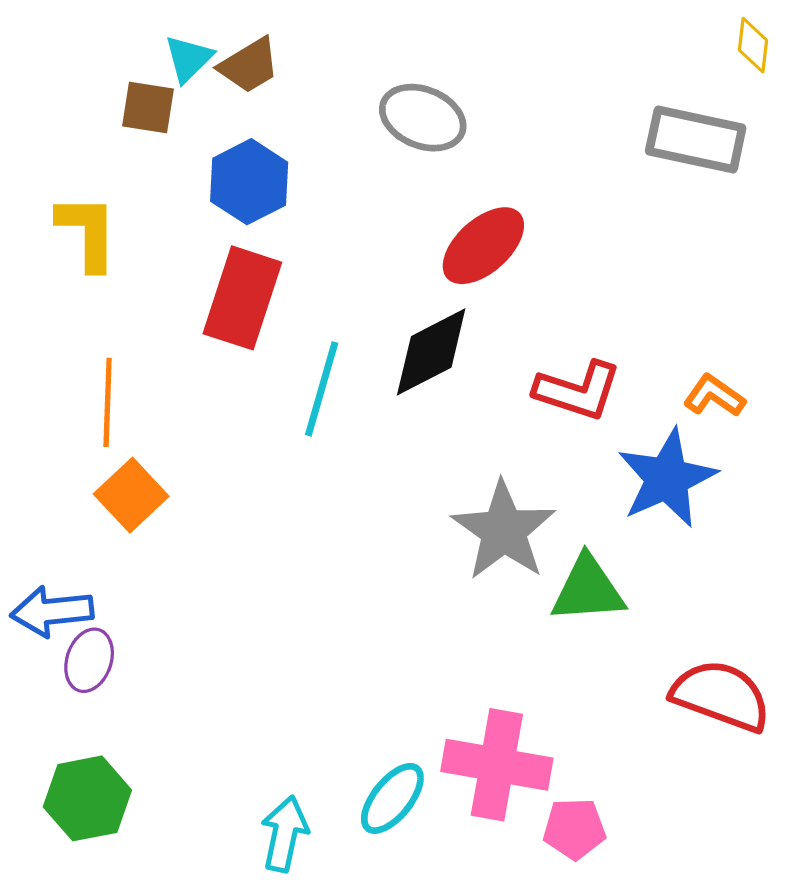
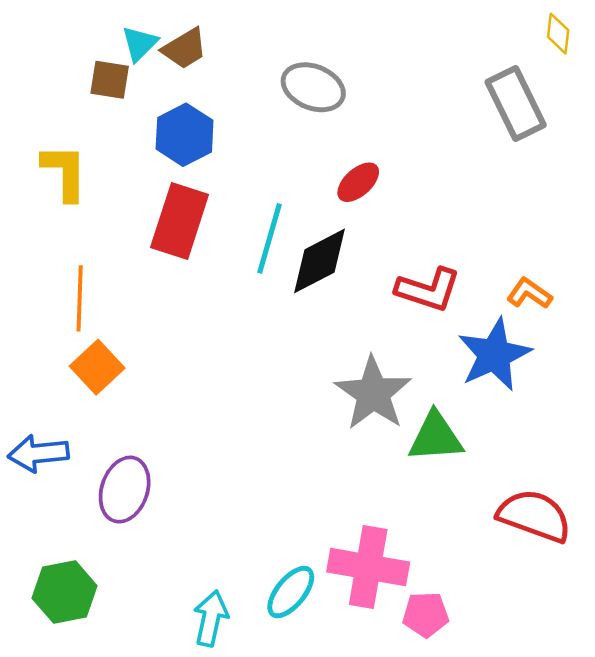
gray rectangle: (696, 140) -> (516, 104), turned 52
red ellipse: (483, 246) -> (358, 182), size x0.7
cyan line: (322, 389) -> (270, 238), moved
purple ellipse: (89, 660) -> (125, 490), moved, size x1.4

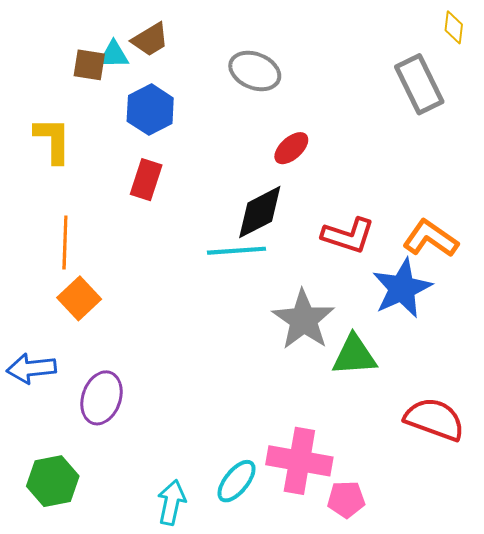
cyan triangle: (140, 44) -> (114, 55), moved, turned 44
red rectangle: (180, 221) -> (146, 180), size x0.7
cyan line: (270, 238) -> (237, 251), moved, turned 70
orange L-shape: (529, 293) -> (430, 238), size x1.5

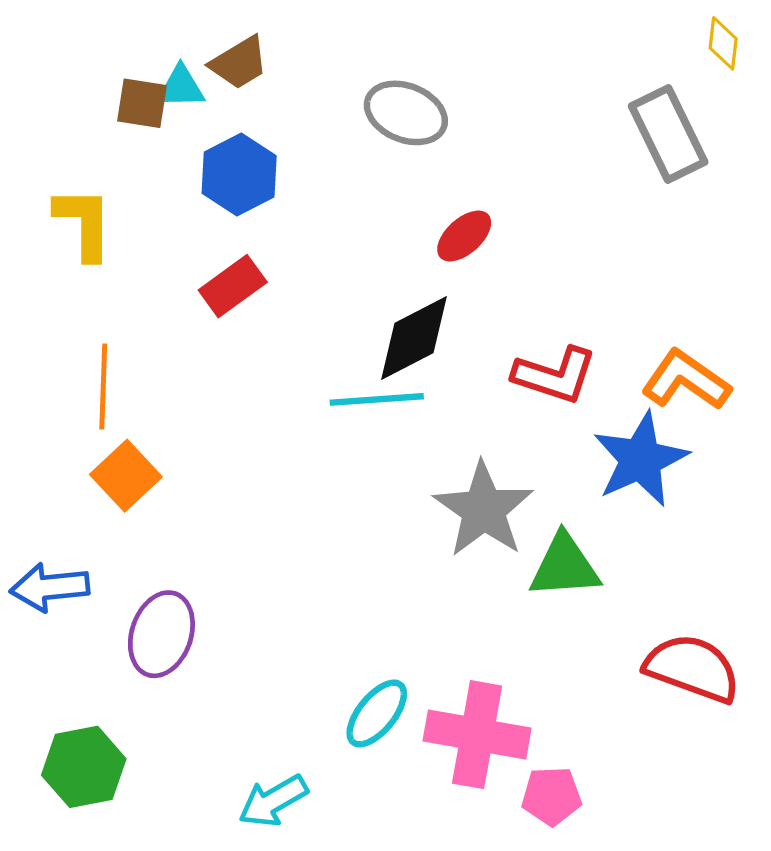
red rectangle: (146, 180) -> (233, 286), turned 36
cyan ellipse: (237, 481) -> (377, 713), moved
cyan arrow: (172, 502) -> (273, 801), turned -132

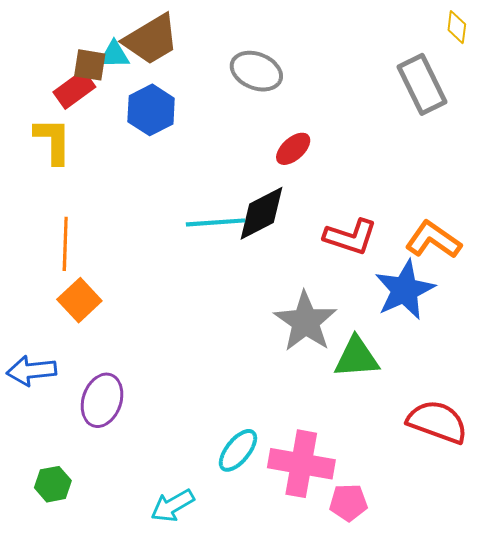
brown trapezoid: (239, 63) -> (151, 39), size x1.5
red rectangle: (233, 286) -> (74, 89), moved
cyan line: (377, 399) -> (215, 222), moved
green hexagon: (84, 767) -> (53, 484), size x0.7

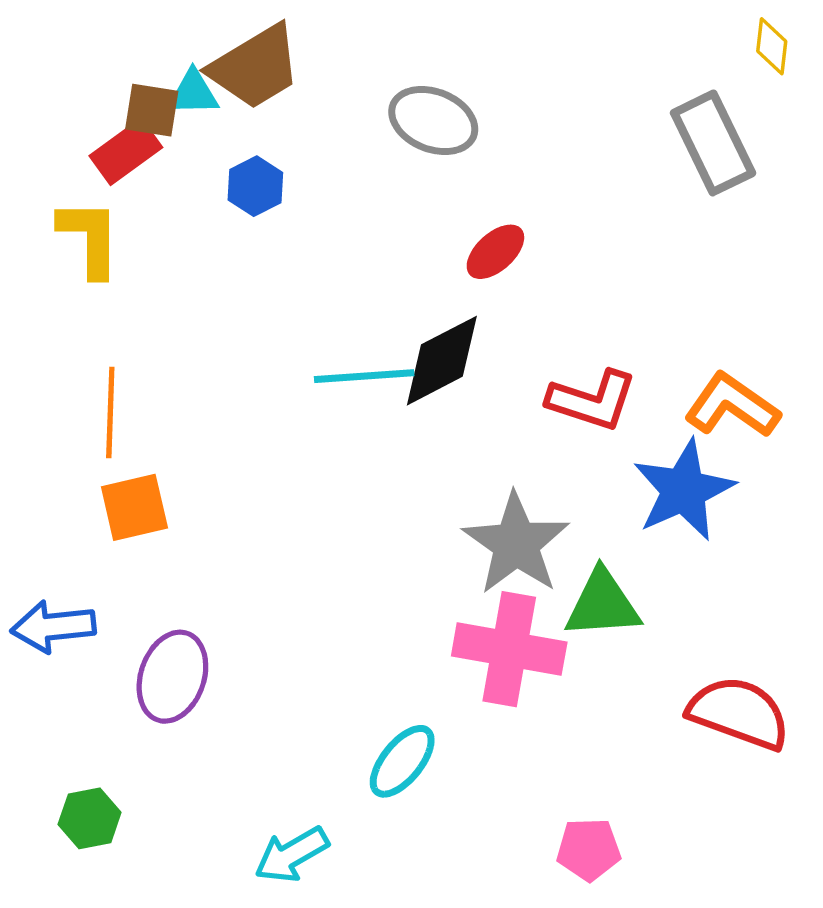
blue hexagon: (151, 110) -> (255, 186), size x0.7
orange square: (79, 300) -> (134, 507), turned 30
pink cross: (301, 464) -> (509, 649), moved

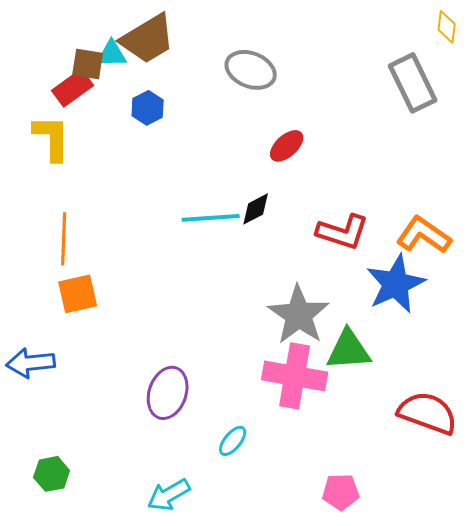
black diamond: (442, 361) -> (256, 209), size x0.6
purple ellipse: (172, 677) -> (168, 393), moved
cyan ellipse: (402, 761) -> (233, 441), size x0.7

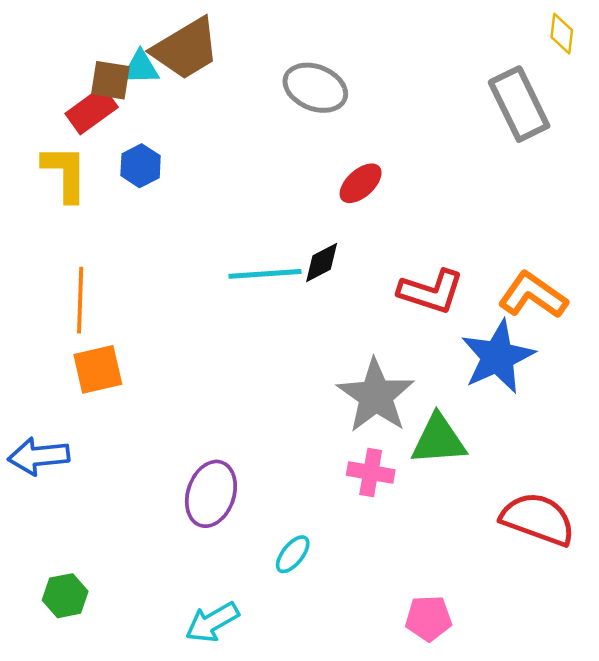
blue hexagon: (148, 108) -> (141, 166), moved
pink cross: (295, 376) -> (371, 472), size x0.6

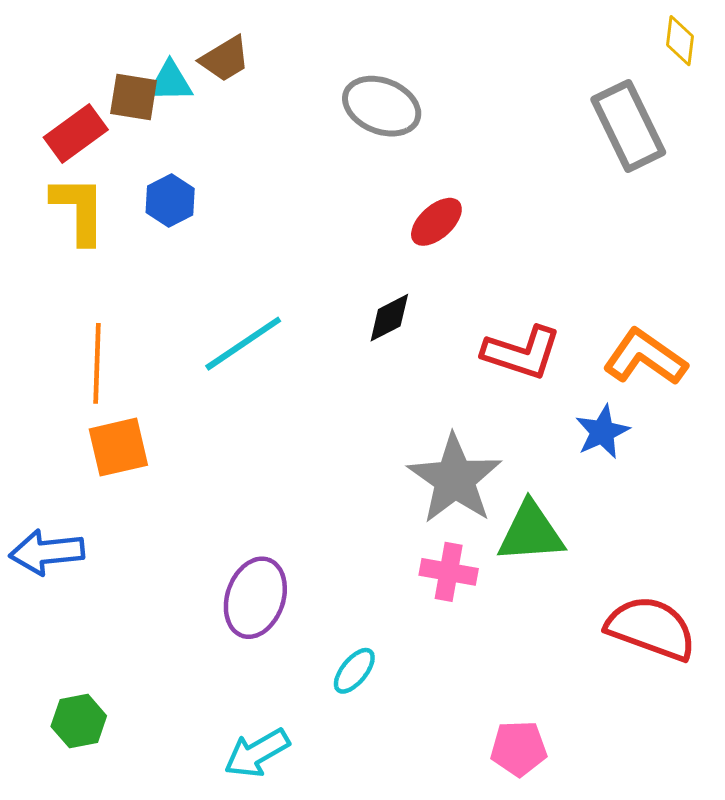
brown trapezoid: (186, 49) -> (225, 59), size x0.6
red rectangle: (92, 110) -> (76, 134), moved
cyan line: (265, 274) -> (243, 344), moved, turned -30
blue star: (498, 357) -> (602, 432), size x0.6

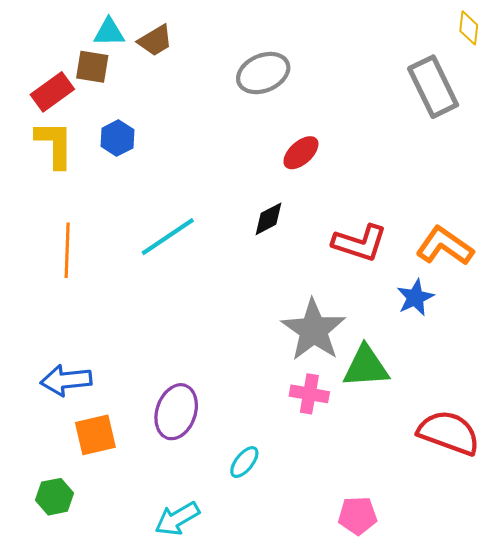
cyan triangle: (170, 82) -> (109, 32), moved
gray ellipse: (382, 106) -> (263, 73), turned -45
orange square: (118, 447) -> (95, 435), moved
blue arrow: (47, 552) -> (66, 380), moved

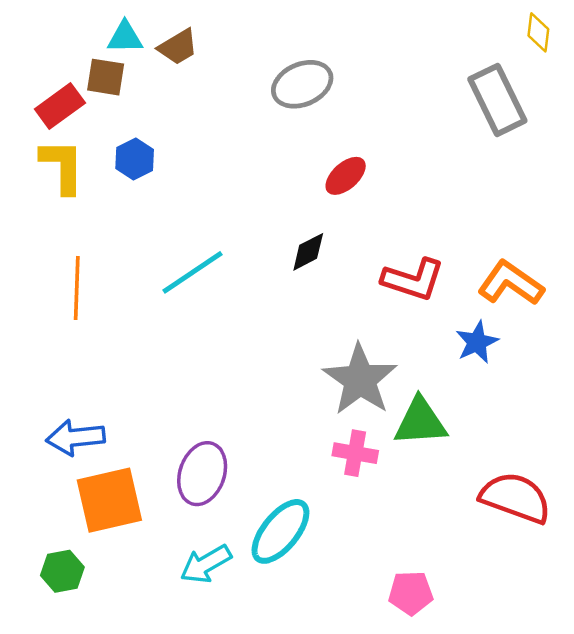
orange square: (95, 435) -> (109, 500), size x1.4
cyan ellipse: (244, 462) -> (280, 531), size x1.8
cyan arrow: (177, 519) -> (206, 564), moved

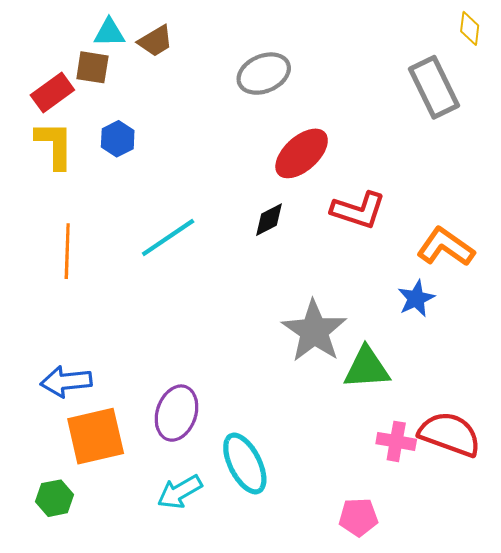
red ellipse: (346, 176) -> (302, 153), size x1.5
red L-shape: (413, 280) -> (358, 210), moved
pink cross: (355, 453) -> (396, 441), moved
cyan ellipse: (280, 531) -> (245, 463), turned -66

